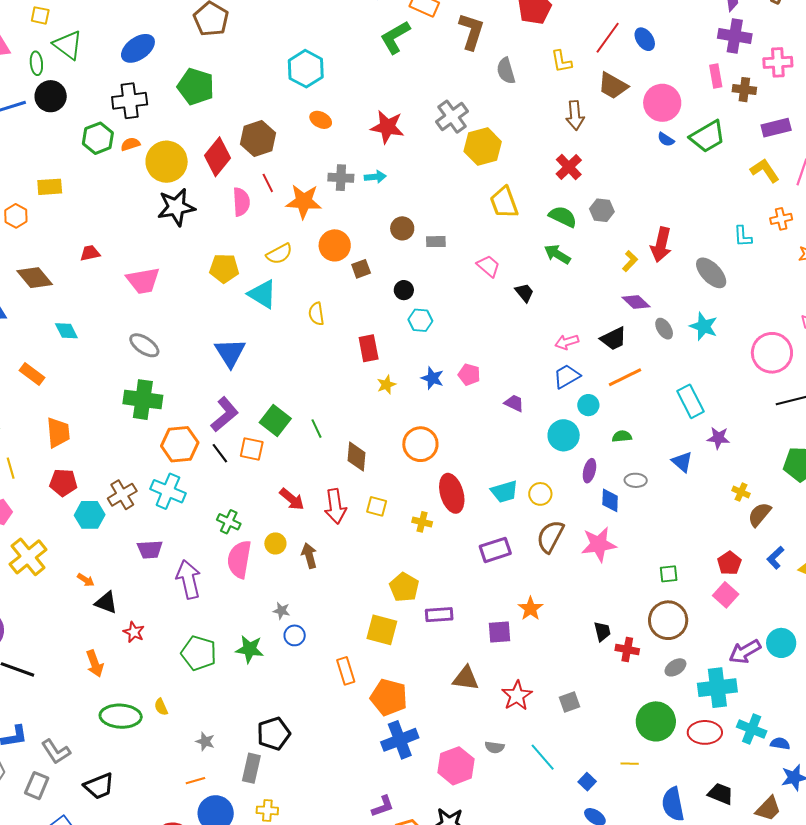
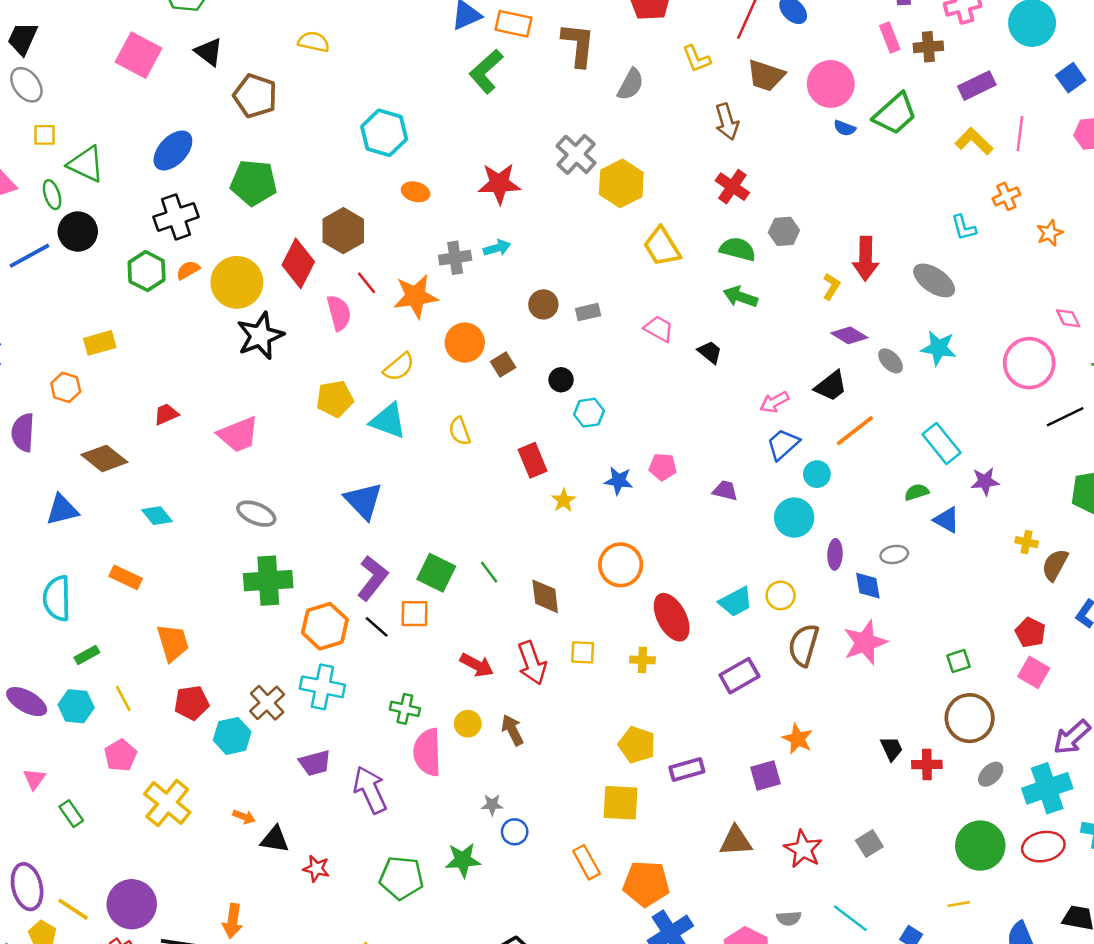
gray semicircle: (506, 71) -> (631, 84), turned -124
green semicircle: (622, 436) -> (917, 492), moved
orange arrow: (95, 664) -> (233, 921), moved, turned 40

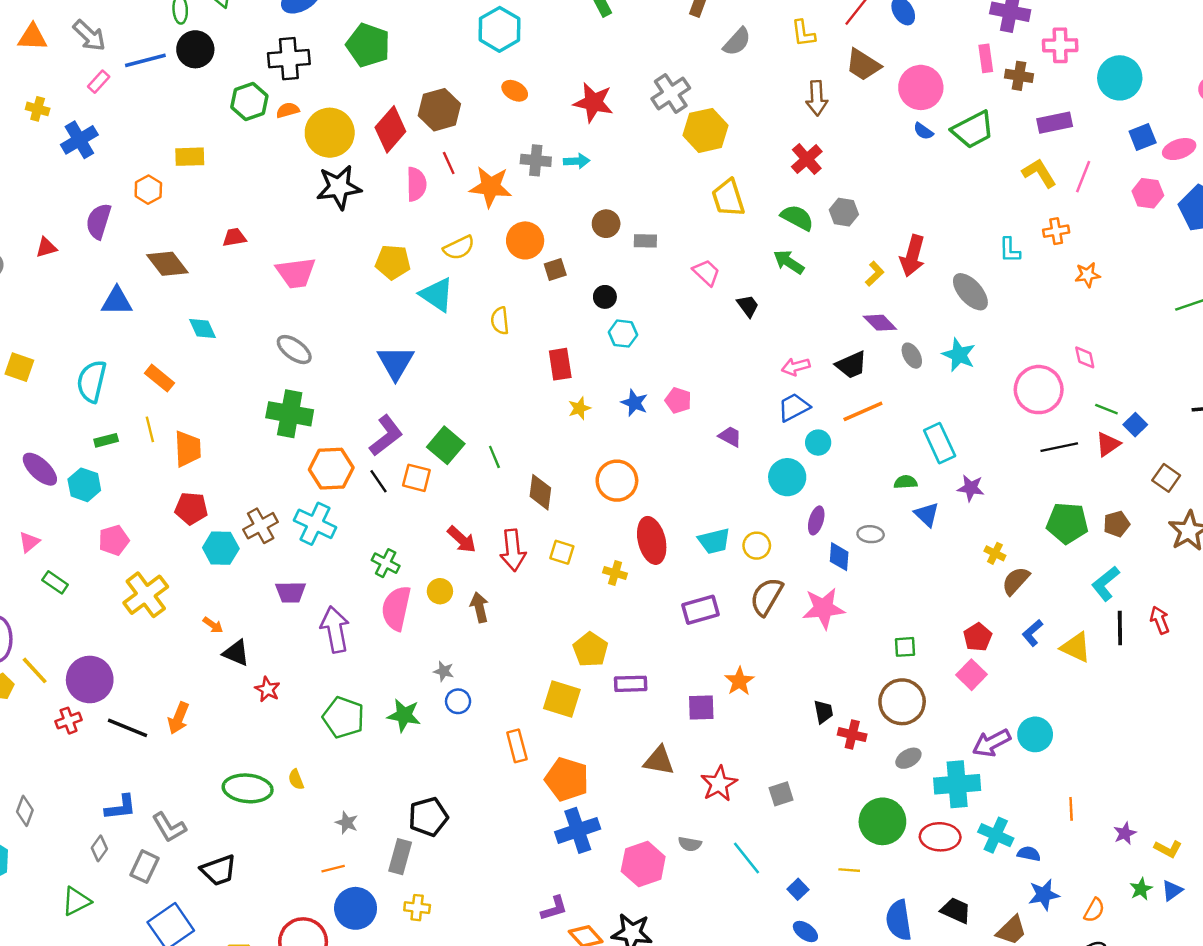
yellow line: (123, 698) -> (150, 429), moved
green rectangle: (71, 814) -> (55, 582), turned -35

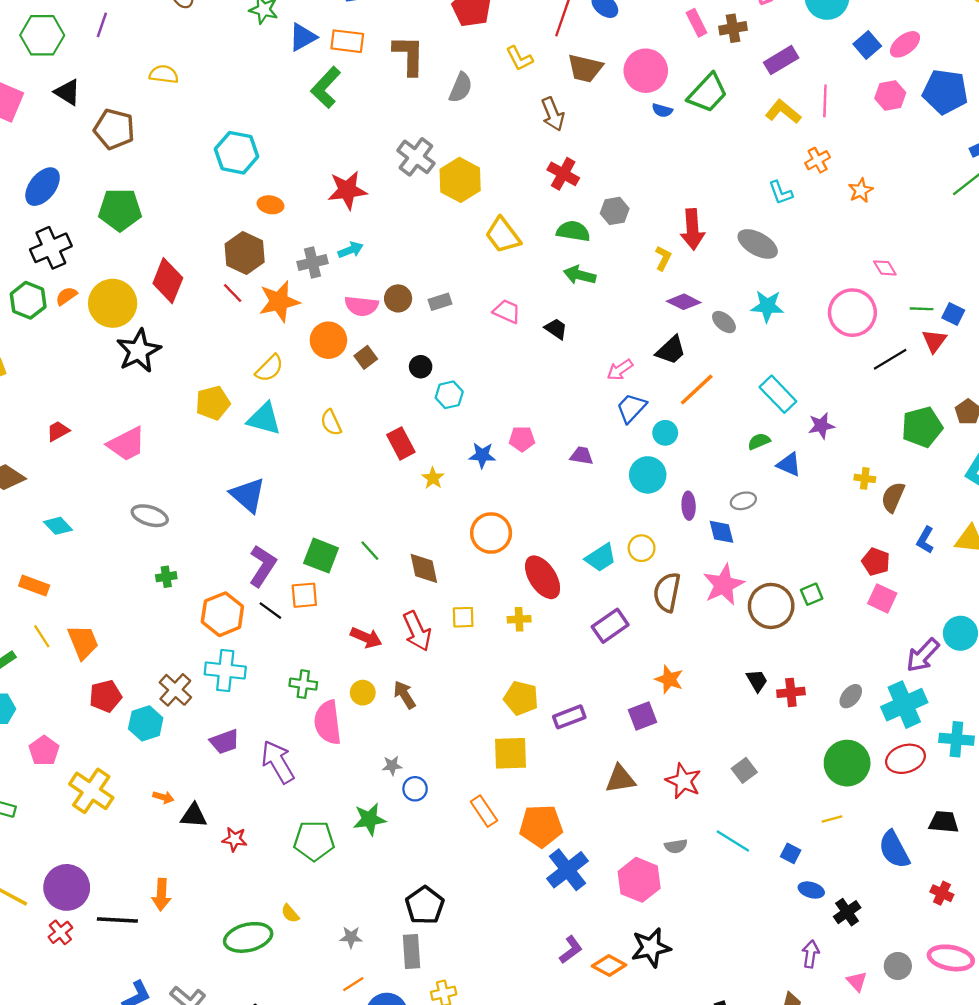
brown hexagon: (439, 110) -> (245, 253), moved
pink semicircle: (416, 184) -> (362, 306), moved, turned 116
green cross: (290, 414) -> (166, 577), size x0.5
brown circle: (902, 702) -> (771, 606), moved

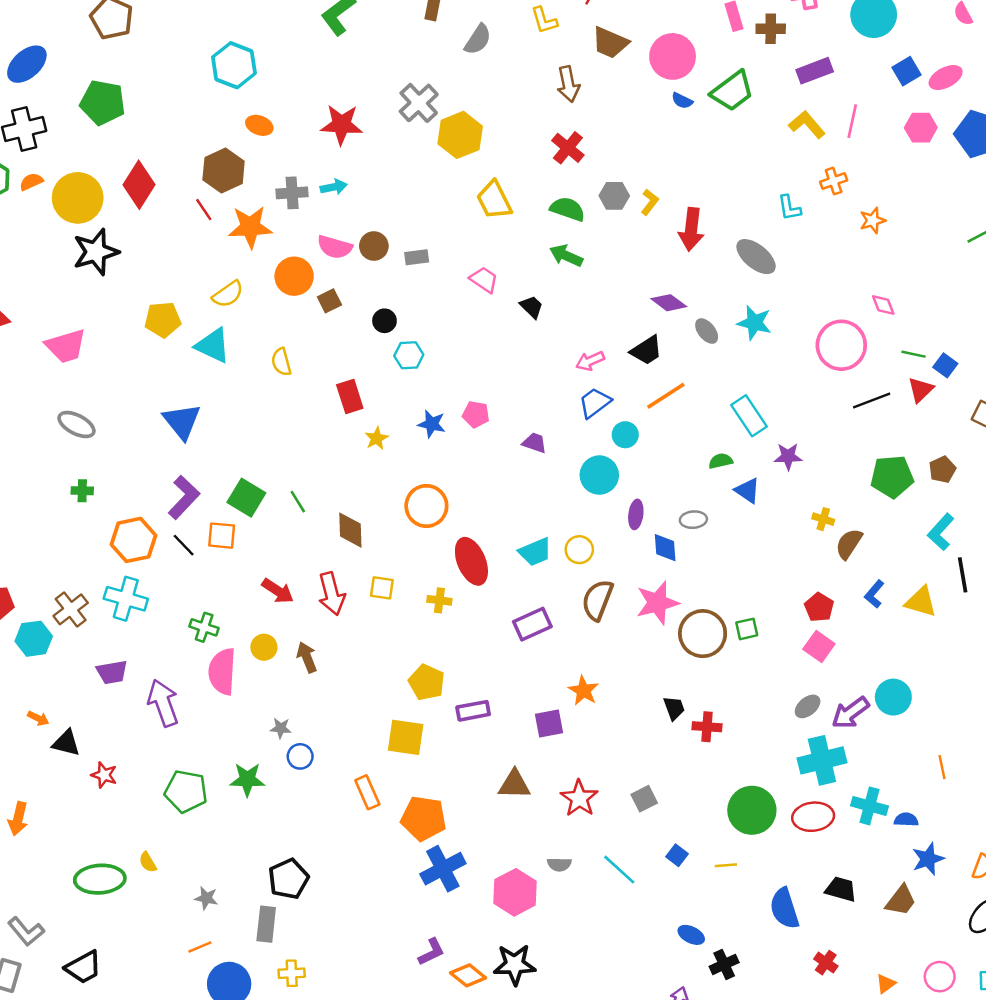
yellow L-shape: (663, 258) -> (650, 202), moved
gray ellipse: (851, 696) -> (808, 706), moved
blue square: (791, 853) -> (677, 855), moved

